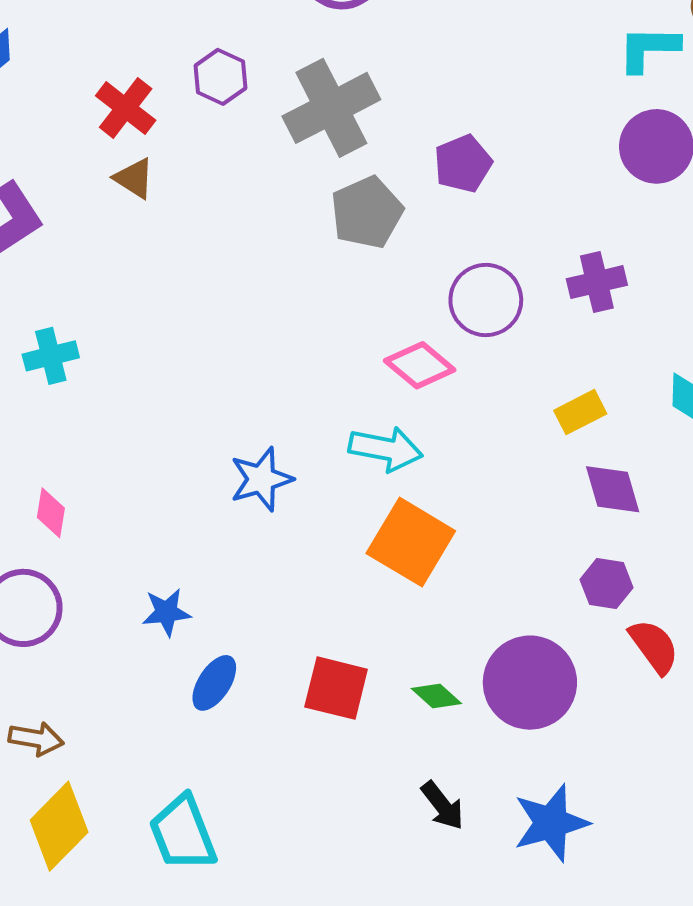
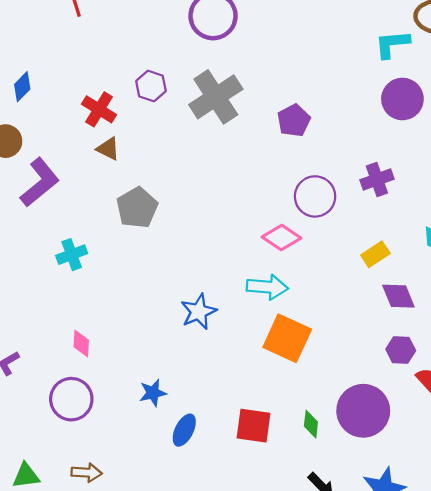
gray pentagon: (367, 212) -> (137, 208), moved
green diamond: (436, 696) -> (311, 424), turned 60

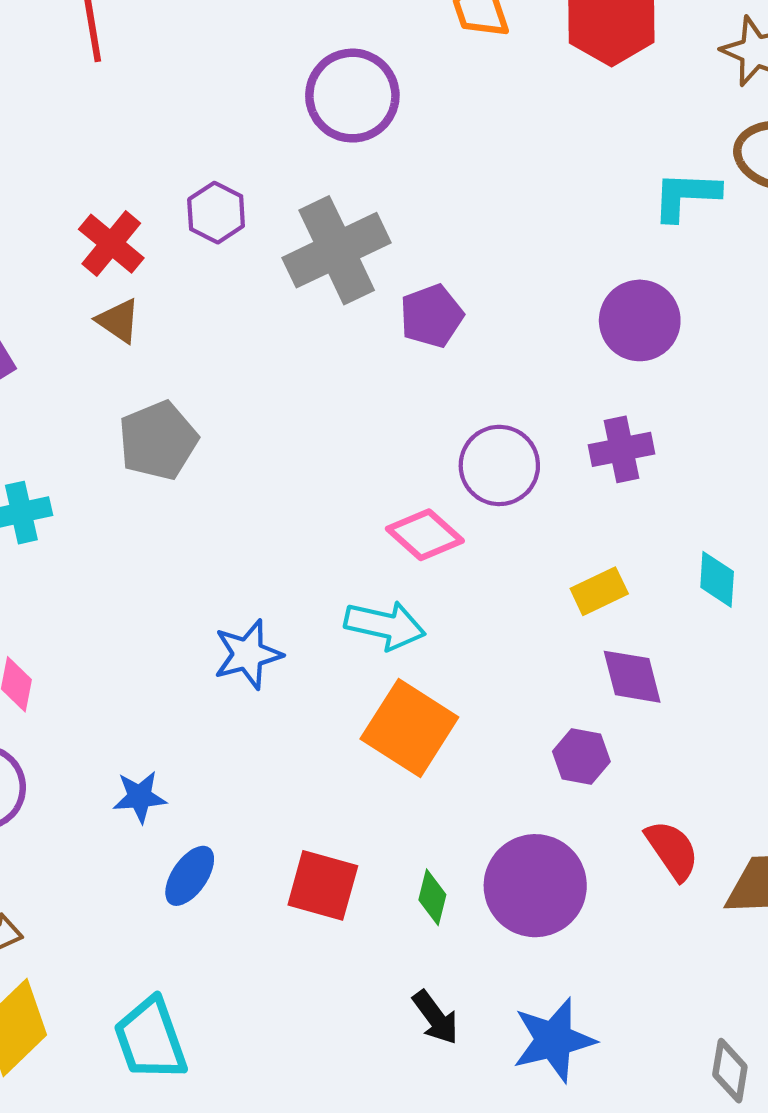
purple circle: (402, 99) -> (640, 320), moved
purple pentagon: (294, 120) -> (432, 316), moved
purple hexagon: (401, 350) -> (581, 757), moved

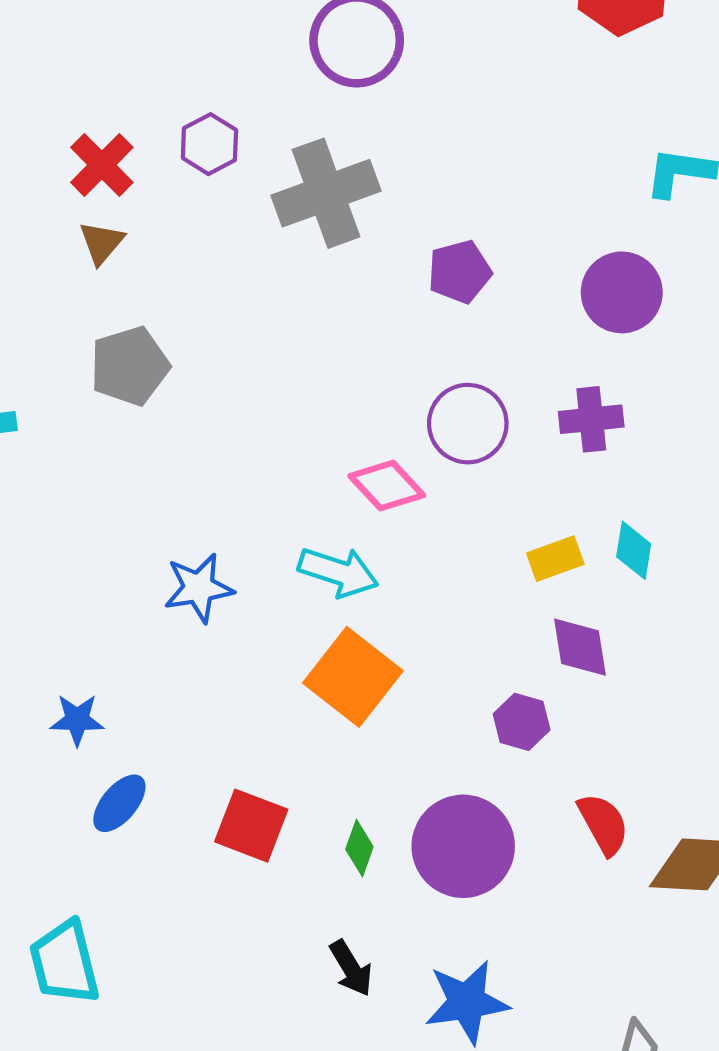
purple pentagon: (432, 316) -> (460, 272), moved
brown triangle: (118, 321) -> (102, 243), turned 30
cyan diamond: (717, 579) -> (634, 550), moved

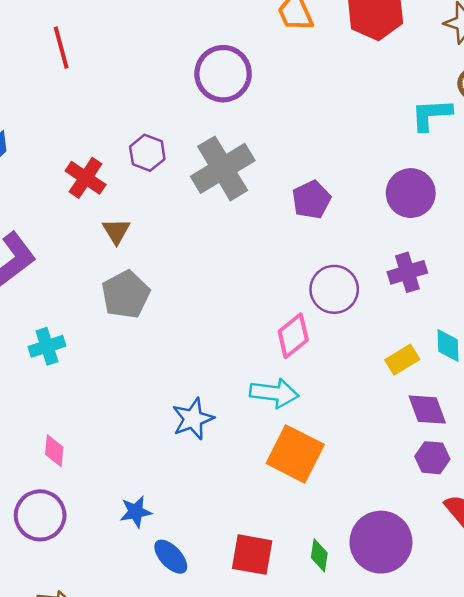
brown triangle: (102, 243) -> (116, 231), moved
pink diamond: (387, 486) -> (293, 336), turned -75
purple hexagon: (522, 722) -> (432, 458), moved
blue ellipse: (119, 803) -> (171, 557), turned -72

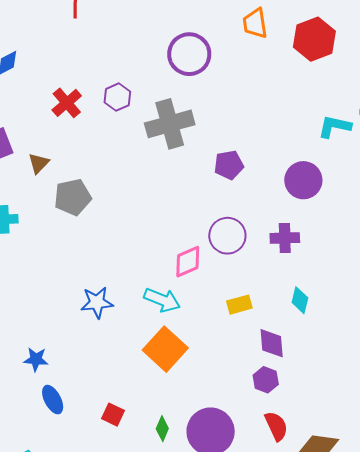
brown triangle: (116, 231) -> (39, 163), moved
yellow rectangle: (402, 360) -> (239, 305), moved
red square: (252, 555) -> (113, 415), size x0.7

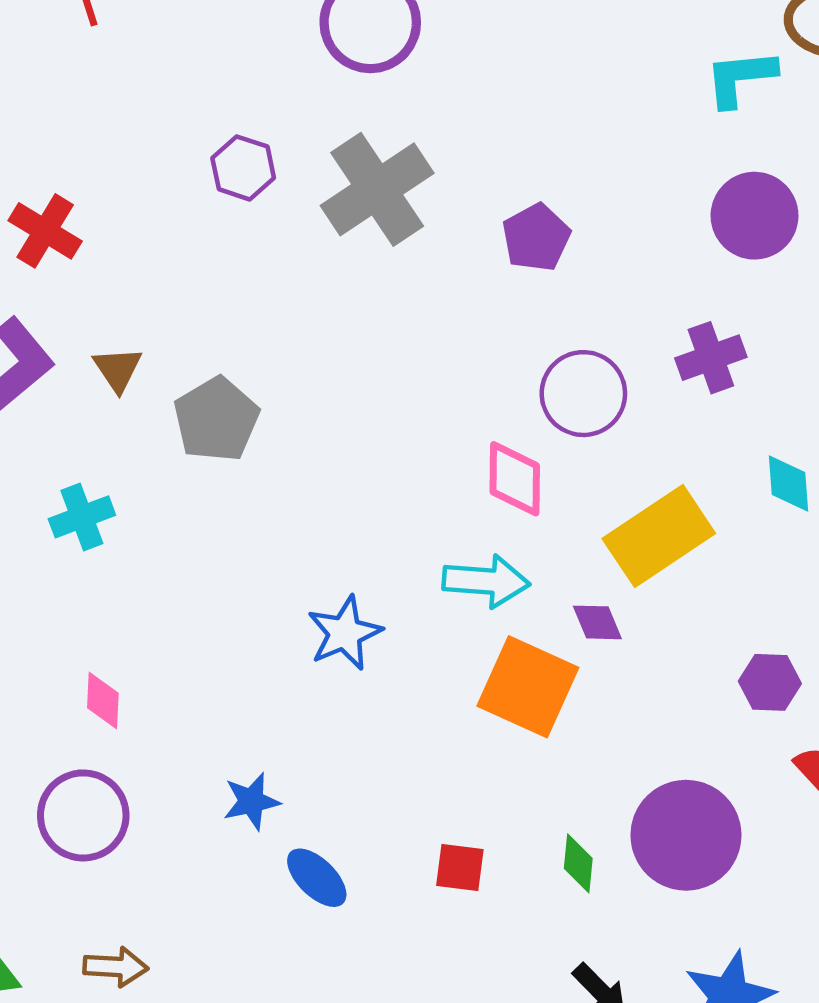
red cross: (67, 103) -> (45, 231), moved
purple circle: (303, 180) -> (755, 216), moved
pink diamond: (188, 262) -> (515, 479), turned -48
yellow rectangle: (239, 305) -> (659, 536), size x1.8
purple diamond: (272, 343) -> (597, 622), moved, size x0.7

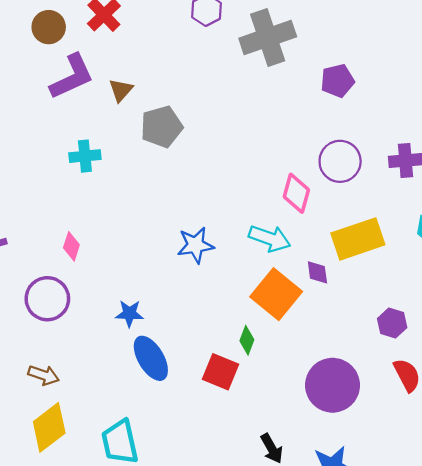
green diamond: (578, 863) -> (247, 340), moved
red square: (460, 867) -> (220, 372), size x1.4
blue ellipse: (317, 878) -> (151, 358), size x1.4

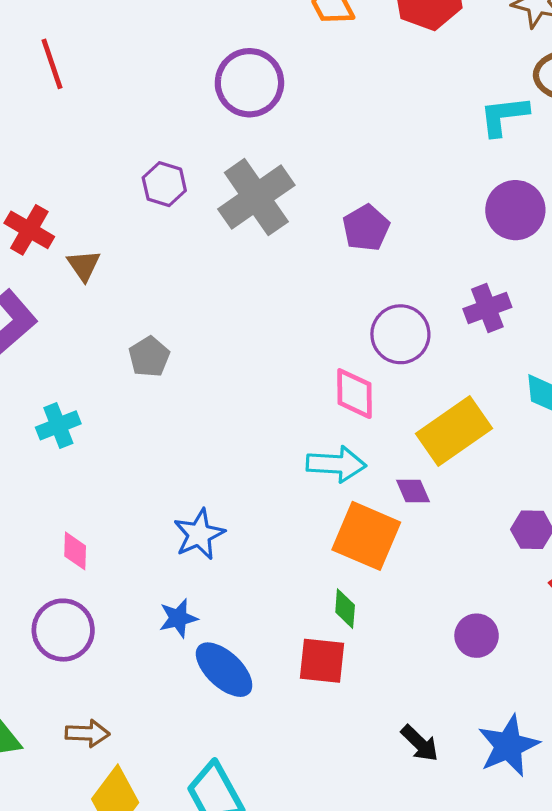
brown triangle: (121, 90) -> (84, 265), moved
gray pentagon: (162, 127) -> (149, 357), size x0.7
blue star: (195, 245) -> (199, 534), moved
purple circle: (333, 385) -> (477, 636), size x0.6

